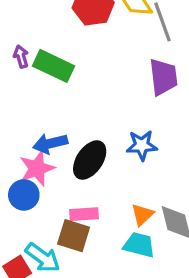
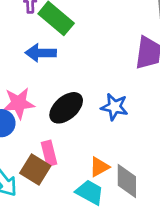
blue arrow: (50, 143) -> (41, 53), moved
pink rectangle: (84, 214) -> (49, 153), turned 65

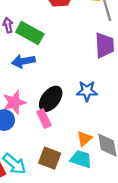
pink rectangle: (49, 153) -> (44, 119), moved
brown square: (35, 170) -> (50, 158), moved

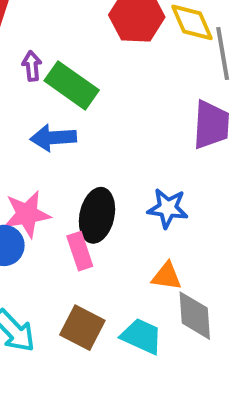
black ellipse: (51, 99) -> (97, 215), turned -32
orange triangle: (84, 138) -> (167, 276), moved, turned 42

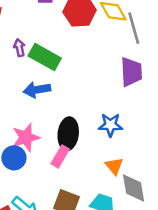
pink rectangle: (80, 251) -> (60, 156), turned 55
orange triangle: (167, 276) -> (114, 166), turned 48

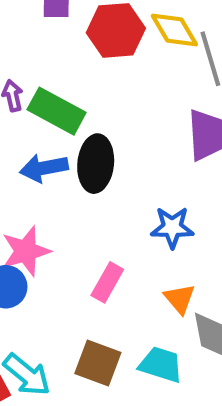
black ellipse: (68, 134) -> (96, 164), moved
pink rectangle: (60, 156) -> (107, 282), moved

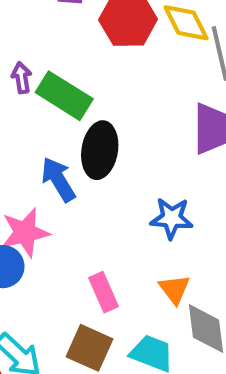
blue arrow: (44, 168) -> (58, 179), moved, turned 66
pink rectangle: (107, 282) -> (103, 292), moved, turned -57

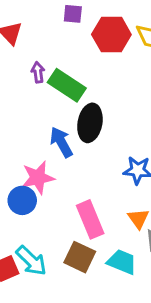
pink rectangle: (103, 292) -> (90, 219), size x1.4

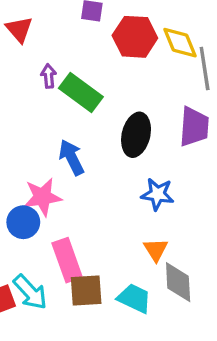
black ellipse: (90, 123) -> (136, 135), moved
pink rectangle: (90, 219) -> (67, 260), moved
brown square: (80, 257) -> (86, 290), turned -32

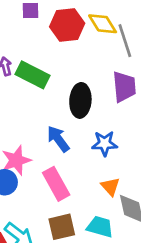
blue arrow: (71, 157) -> (58, 139), moved
pink rectangle: (67, 260) -> (56, 184), moved

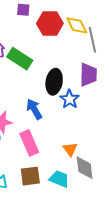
blue star: (105, 143) -> (70, 99), moved, turned 30

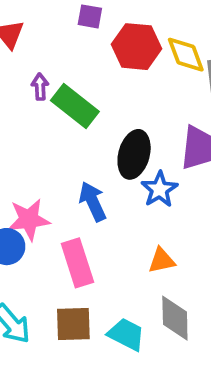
orange triangle: (70, 149) -> (162, 261), moved, turned 49

